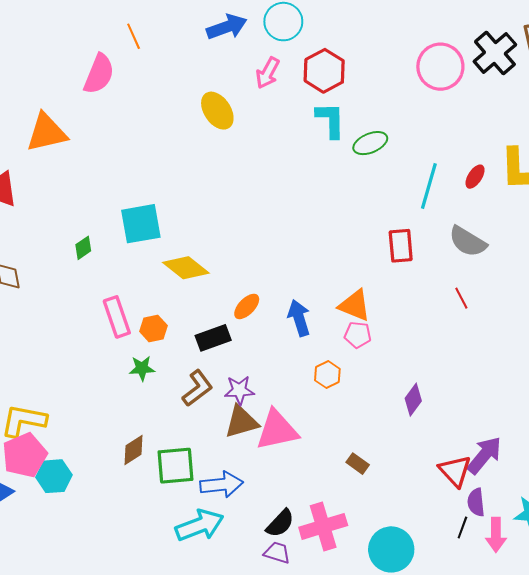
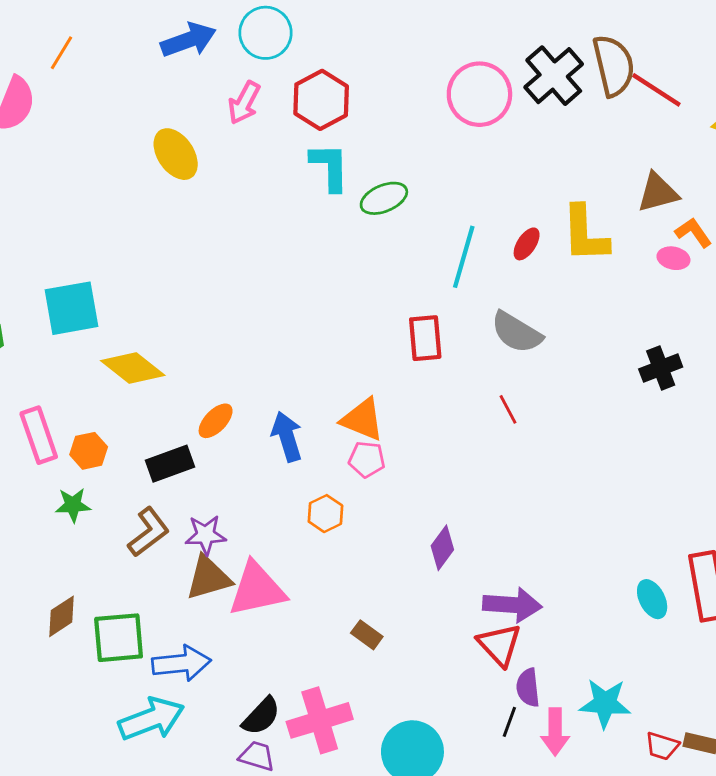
orange line: (134, 36) -> (62, 53), turned 55
purple arrow: (484, 455) -> (512, 605), moved, turned 54

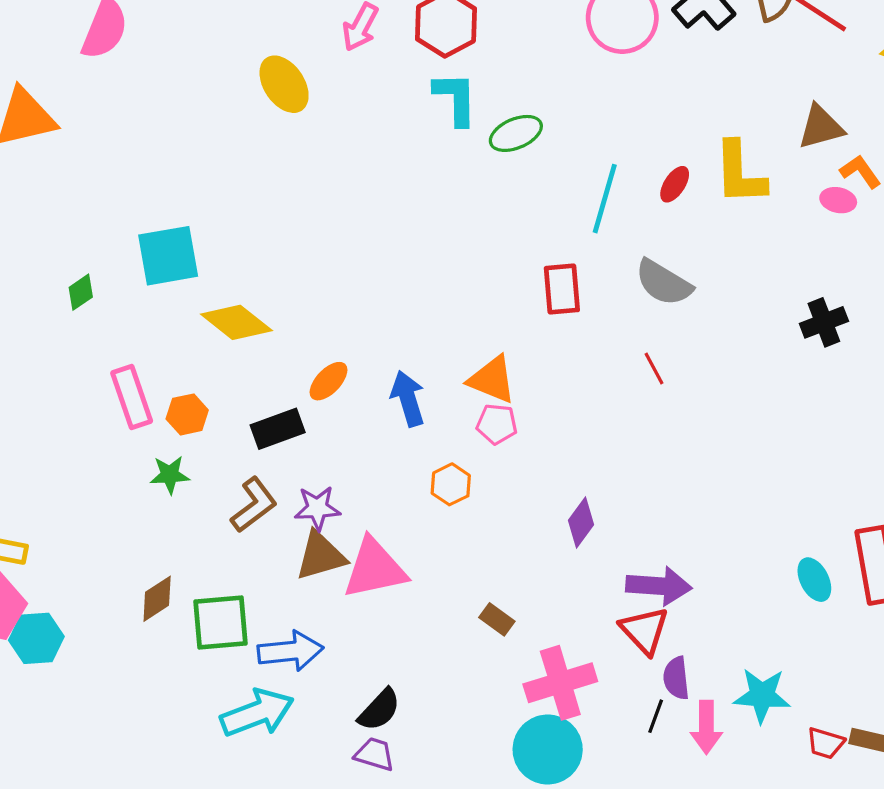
pink cross: (320, 720) -> (560, 683), moved

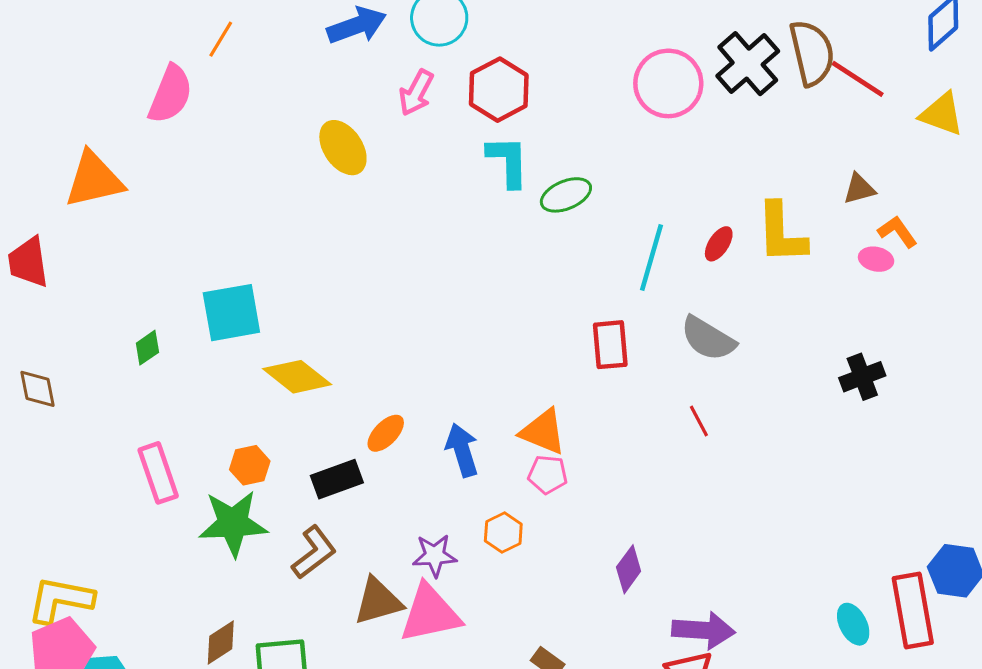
brown triangle: (821, 127) -> (859, 189), size x0.7
pink rectangle: (132, 397) -> (158, 473), moved
green star: (170, 475) -> (233, 523), size x1.8
purple star: (317, 508) -> (435, 555), moved

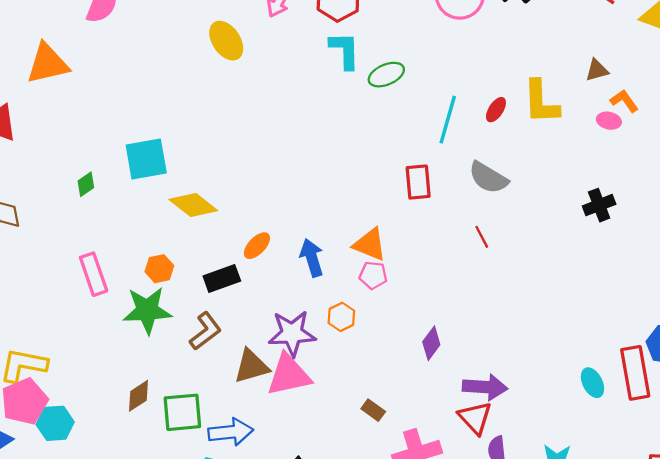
purple star: (435, 555) -> (292, 333), size x1.5

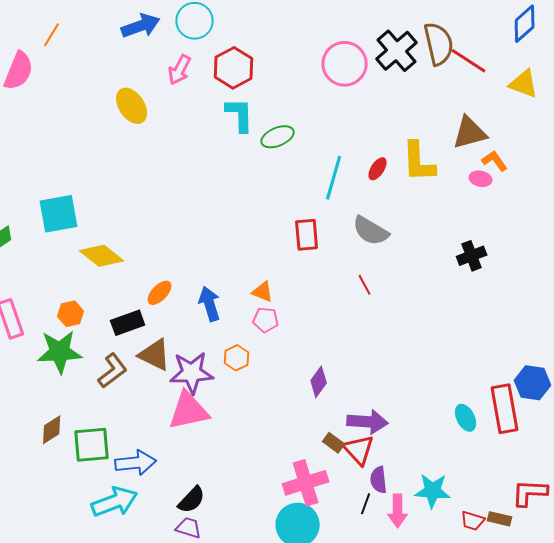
brown triangle: (597, 70) -> (470, 133), size x1.6
orange triangle: (370, 245) -> (263, 292), size x0.7
brown triangle: (251, 366) -> (155, 355), moved, turned 42
brown rectangle: (373, 410) -> (334, 443), moved

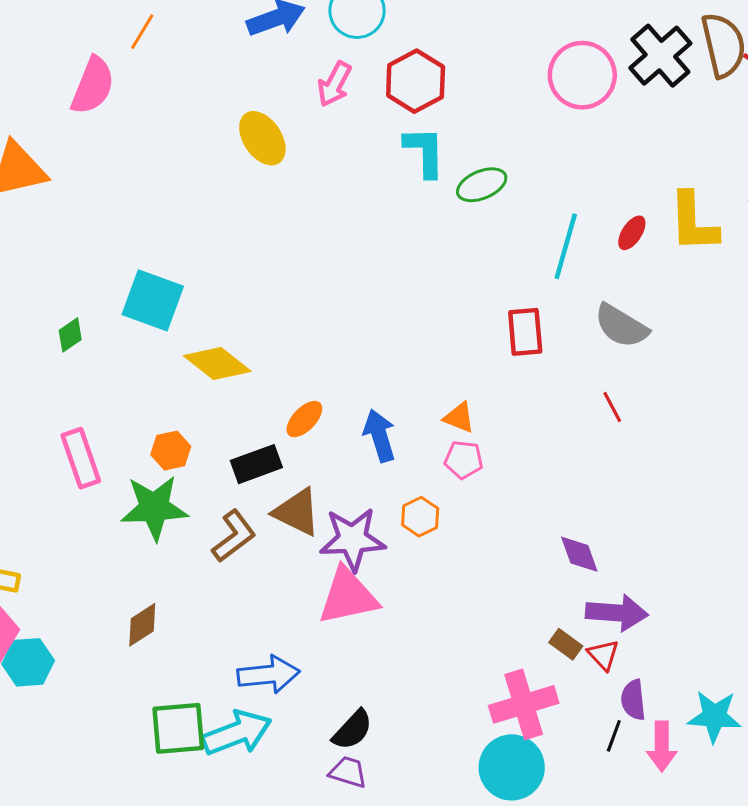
cyan square: (59, 214) -> (153, 300), turned 30
purple diamond: (319, 382) -> (579, 554), moved, turned -56
green square: (92, 445) -> (178, 728), moved
red triangle: (359, 450) -> (603, 655), size x0.7

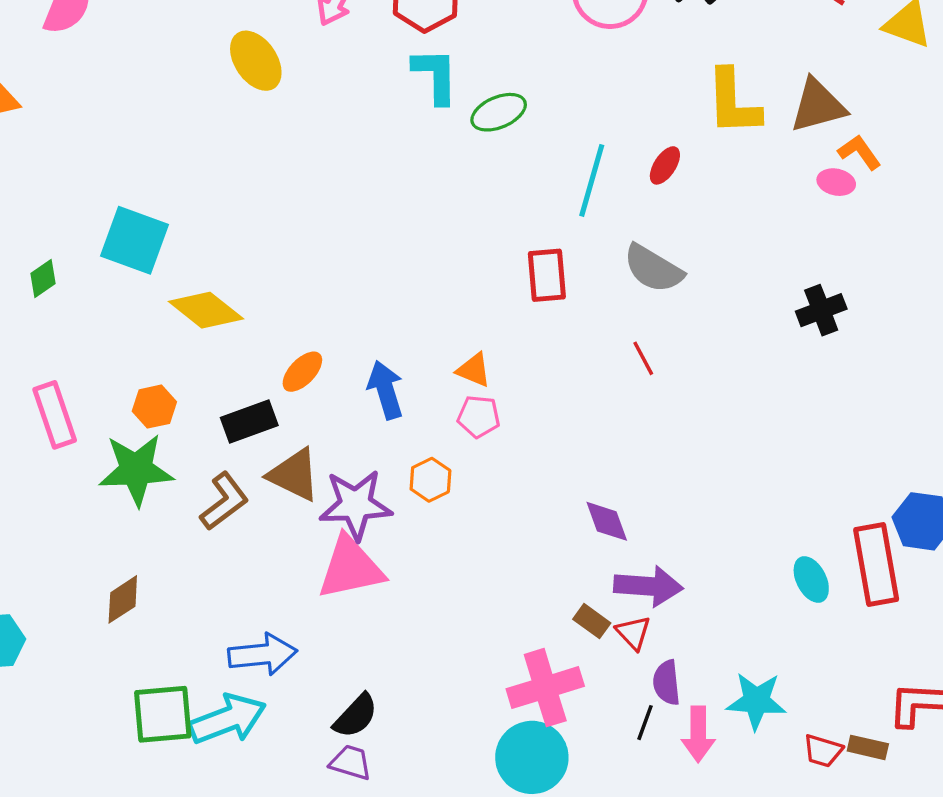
yellow L-shape: (693, 222) -> (733, 102), moved

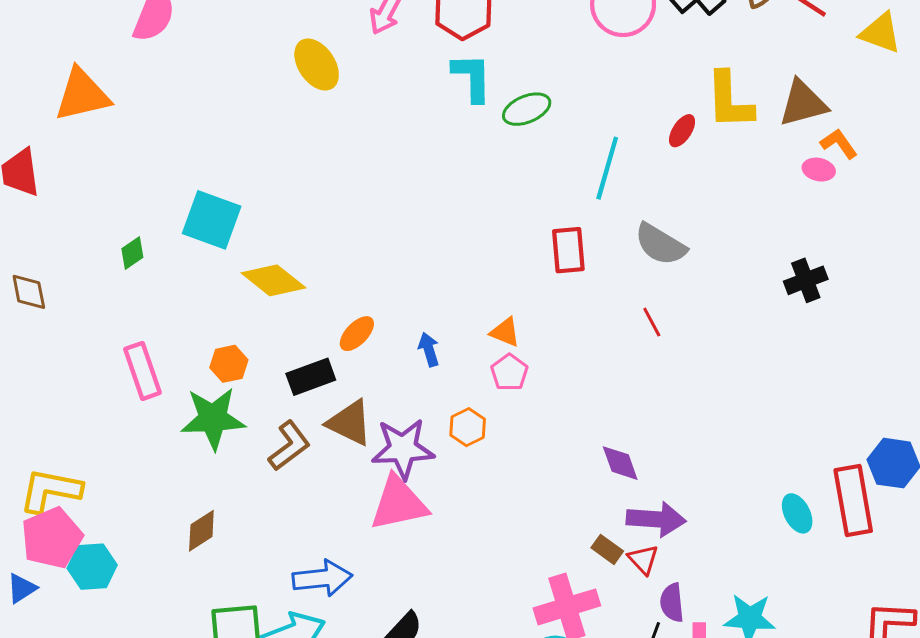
red ellipse: (665, 165) -> (682, 131), moved
blue arrow: (386, 390) -> (429, 349), size x0.7
pink pentagon: (479, 417) -> (509, 372), turned 30

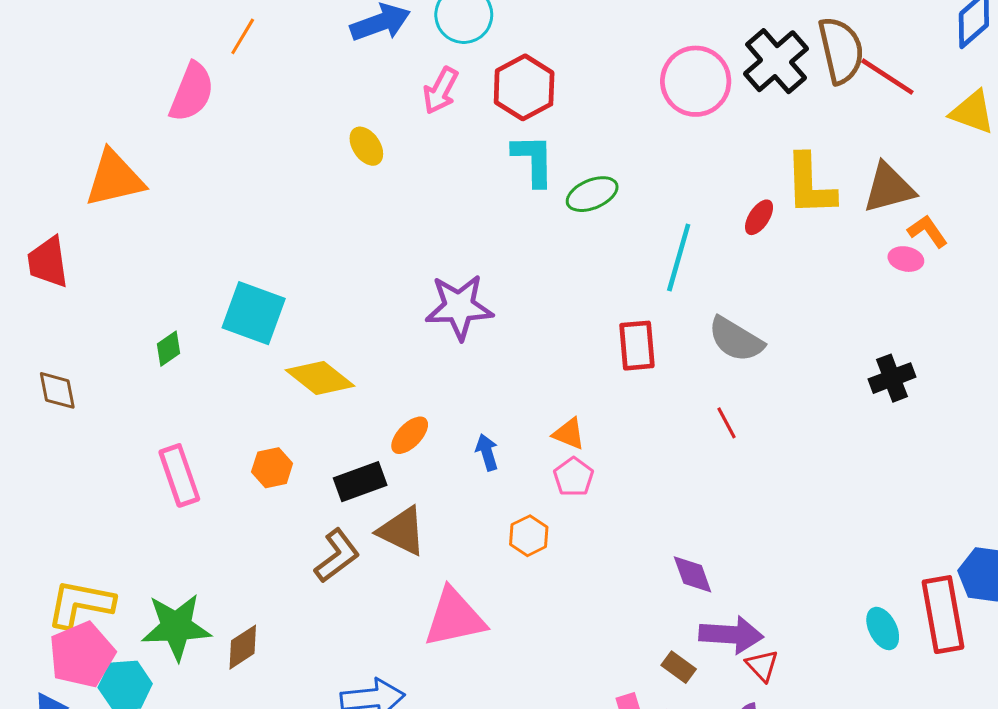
yellow ellipse: (317, 65) -> (366, 146), size x0.7
green star: (213, 418) -> (176, 627), moved
purple star: (403, 449) -> (459, 307), moved
red triangle: (643, 559) -> (762, 666), moved

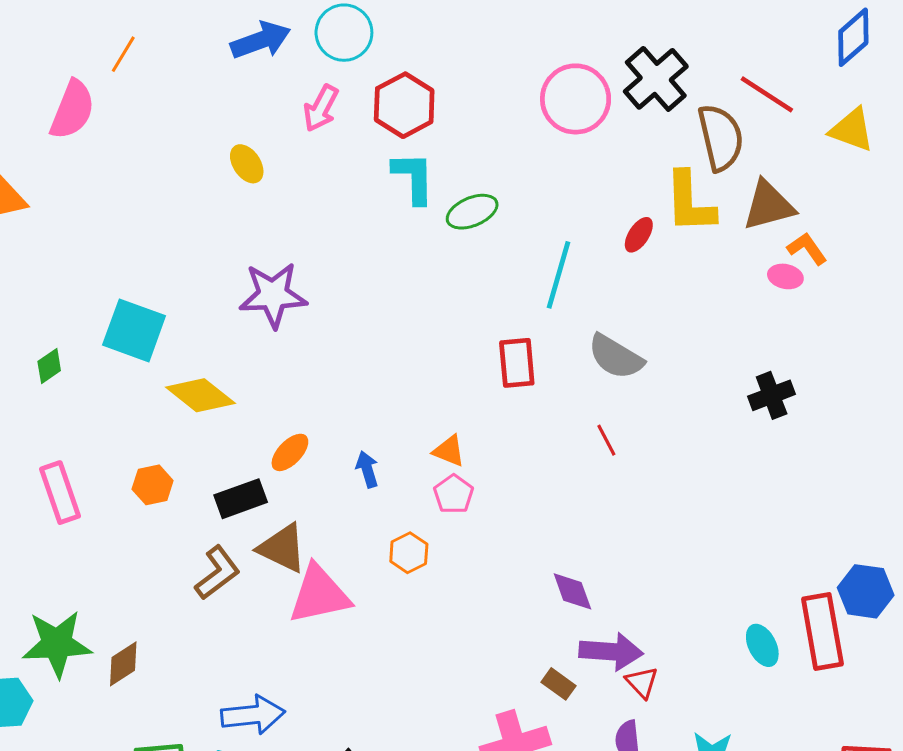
brown semicircle: (841, 50) -> (721, 138), moved
purple star: (459, 307) -> (273, 295), moved
pink triangle: (454, 618) -> (319, 594), moved

